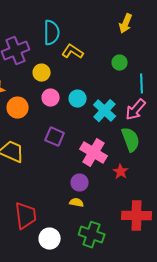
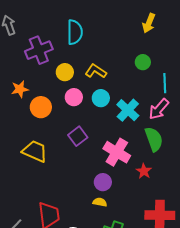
yellow L-shape: (73, 52) -> (96, 71), moved
purple square: (55, 137) -> (78, 136), turned 30

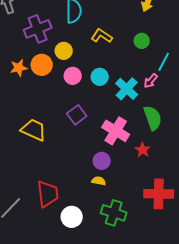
yellow L-shape: (96, 71) -> (102, 36), moved
cyan line: (165, 83) -> (164, 62), turned 30
orange circle: (41, 107) -> (42, 65), moved
pink arrow: (159, 109) -> (151, 81), moved, size x0.7

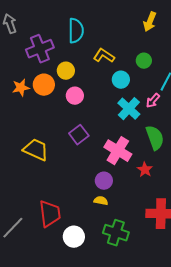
cyan circle: (100, 77) -> (121, 80), moved

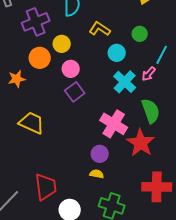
orange star: (21, 88) -> (17, 79), moved
purple square: (79, 135) -> (75, 92), moved
red star: (145, 170) -> (141, 143), size x1.8

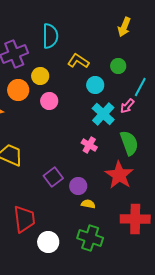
purple square: (75, 92) -> (53, 177), moved
pink cross: (114, 124) -> (89, 145), moved, size x0.6
yellow semicircle: (97, 174) -> (88, 204), moved

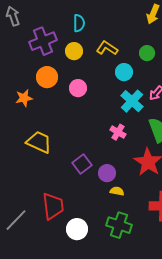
cyan semicircle: (50, 36) -> (79, 23), size x0.7
yellow circle: (40, 76) -> (74, 51), moved

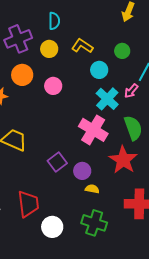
pink cross: (118, 132) -> (93, 130), size x1.8

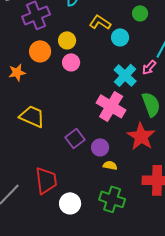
yellow circle: (49, 49) -> (67, 40), moved
green circle: (122, 51) -> (140, 13), moved
cyan circle: (99, 70) -> (120, 37), moved

